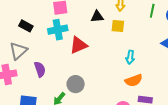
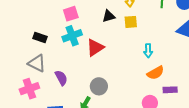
gray triangle: (18, 51) -> (37, 63), turned -42

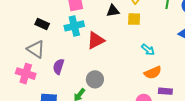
cyan arrow: (148, 51) -> (148, 50), turned -56
purple semicircle: (61, 78) -> (59, 67), turned -140
pink cross: (29, 89) -> (26, 74), turned 30

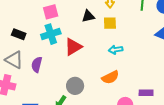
cyan arrow: (148, 50) -> (116, 50), moved, turned 136
purple semicircle: (59, 67) -> (37, 65), moved
orange semicircle: (153, 73) -> (110, 77), moved

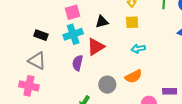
black triangle: (88, 16) -> (102, 22), moved
purple semicircle: (37, 65) -> (78, 63), moved
gray circle: (75, 86) -> (107, 85), moved

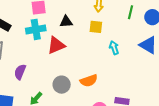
cyan arrow: (138, 49) -> (114, 48), moved, turned 72
purple semicircle: (78, 63) -> (20, 72), moved

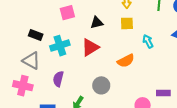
cyan cross: (36, 29) -> (60, 46), moved
orange semicircle: (89, 81) -> (126, 61), moved

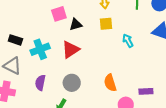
pink square: (67, 13) -> (59, 14), moved
orange semicircle: (126, 61) -> (110, 83), moved, turned 102
gray circle: (101, 85) -> (72, 83), moved

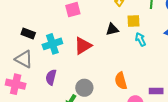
black triangle: (76, 24) -> (112, 29), moved
yellow square: (106, 24) -> (133, 21), moved
gray circle: (72, 83) -> (84, 88), moved

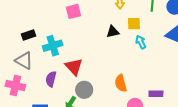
black rectangle: (28, 33) -> (29, 35), turned -40
red triangle: (83, 46) -> (74, 67), moved, turned -42

